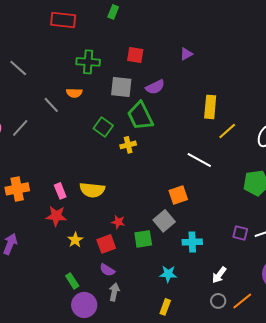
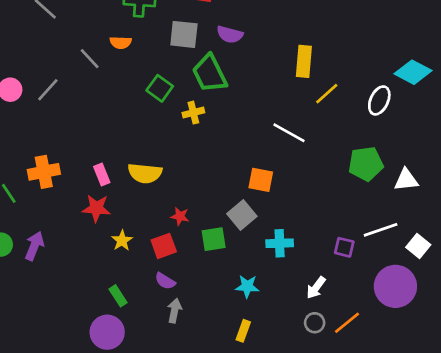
purple semicircle: (155, 87) -> (230, 34), turned 42
orange square: (178, 195) -> (261, 180), turned 30
purple square: (240, 233) -> (344, 247), moved
purple circle: (84, 305) -> (107, 332), moved

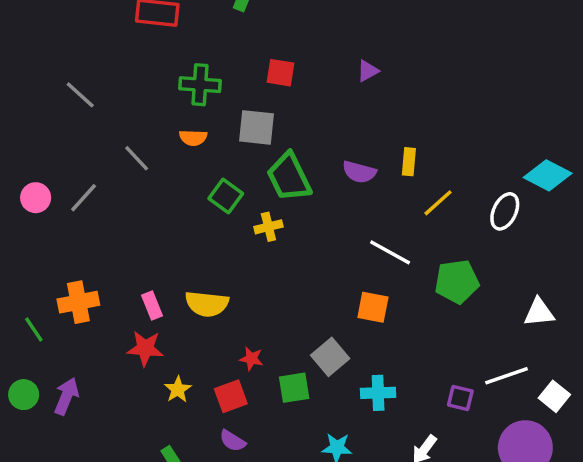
purple semicircle: (230, 34) -> (359, 172), moved
orange semicircle: (121, 43) -> (193, 138), moved
yellow rectangle: (304, 61) -> (409, 162), size x0.7
green pentagon: (366, 164) -> (457, 282), moved
orange square: (261, 180) -> (373, 307), moved

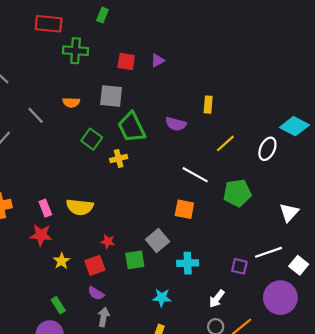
purple triangle: (368, 71) -> (157, 60), moved
green cross: (200, 85) -> (75, 51), moved
yellow rectangle: (409, 162) -> (208, 105), moved
white triangle: (539, 312) -> (289, 212), turned -42

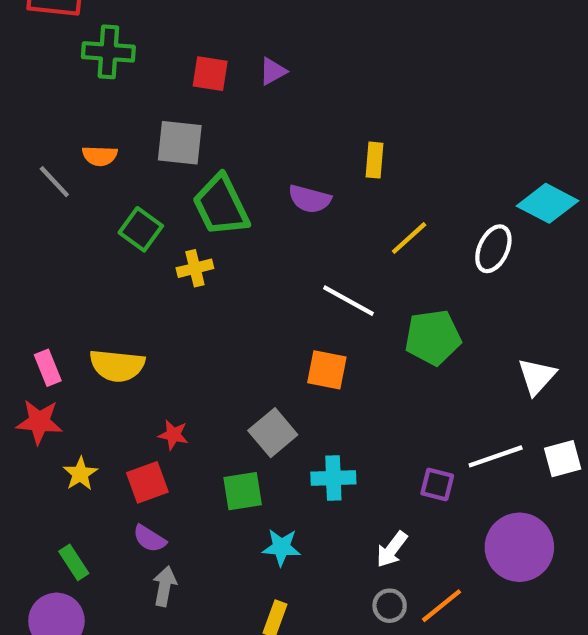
gray line: (36, 115) -> (54, 182), moved
green square: (135, 260) -> (243, 491), moved
white square: (299, 265) -> (563, 459), moved, turned 36

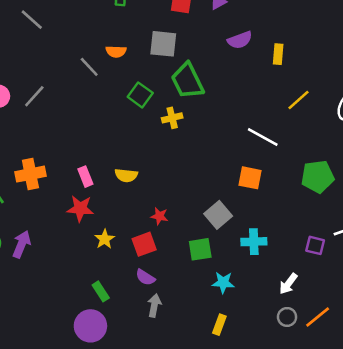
purple semicircle: (310, 199) -> (240, 40), moved, turned -35
green pentagon: (433, 337) -> (318, 177), moved
yellow semicircle: (117, 366) -> (126, 175), size x0.7

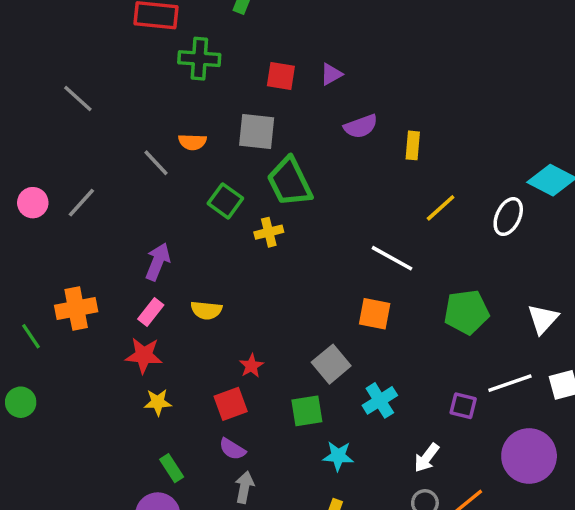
pink rectangle: (85, 177) -> (151, 312), turned 60
red star: (159, 216) -> (251, 366), turned 30
yellow star: (105, 239) -> (158, 402), moved, turned 30
cyan cross: (254, 242) -> (380, 400), turned -30
purple arrow: (22, 244) -> (158, 262), moved

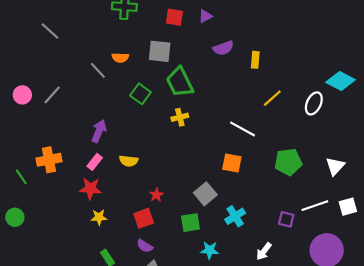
yellow cross: (269, 232) -> (180, 117), moved

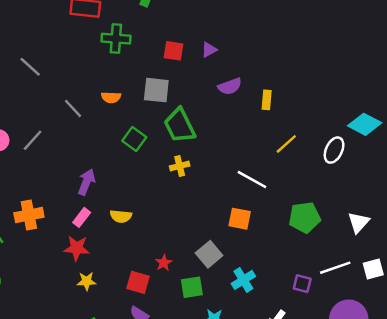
gray line: (98, 70) -> (73, 108), moved
red star: (156, 195) -> (164, 263), moved
red square: (144, 218) -> (138, 282), turned 36

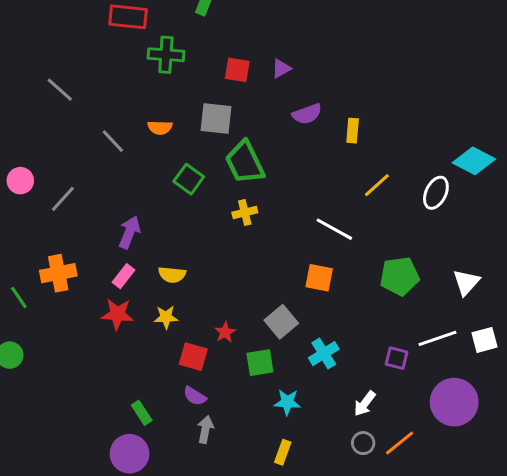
gray line: (33, 140) -> (63, 199), moved
yellow star: (87, 281) -> (166, 317), moved

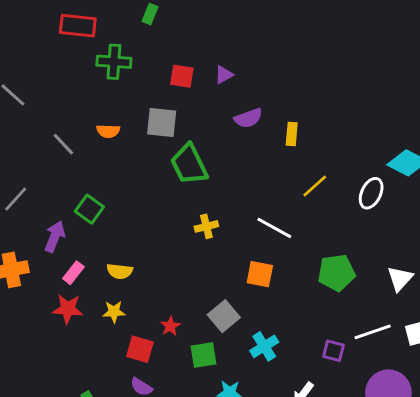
green square: (189, 179) -> (89, 209), moved
yellow cross: (245, 212) -> (206, 226), moved
purple arrow: (130, 232) -> (55, 237), moved

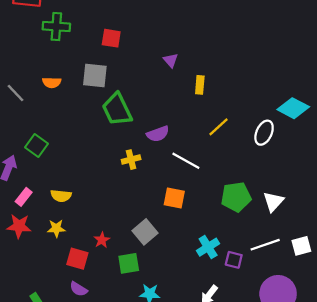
purple triangle: (224, 75) -> (171, 60), moved, turned -42
purple semicircle: (248, 118) -> (158, 134), moved
white triangle: (400, 278) -> (273, 202), moved
cyan cross: (264, 346) -> (208, 247), moved

